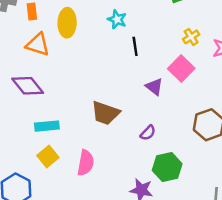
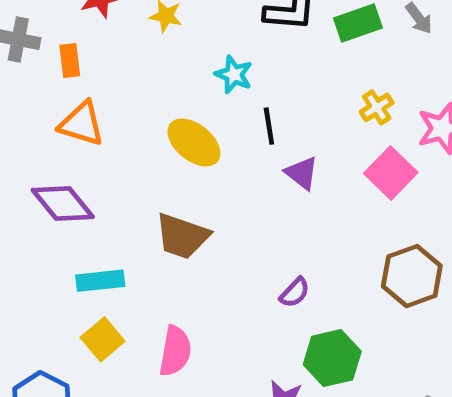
yellow ellipse: (67, 23) -> (194, 143), moved, turned -52
pink square: (181, 69) -> (391, 173), moved
purple triangle: (154, 87) -> (302, 173), moved
brown trapezoid: (105, 113) -> (182, 236), moved

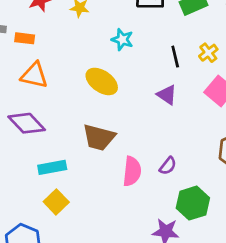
orange rectangle: (70, 61) -> (25, 38), turned -72
black line: (269, 126) -> (175, 57), moved
pink semicircle: (175, 351) -> (132, 171), moved

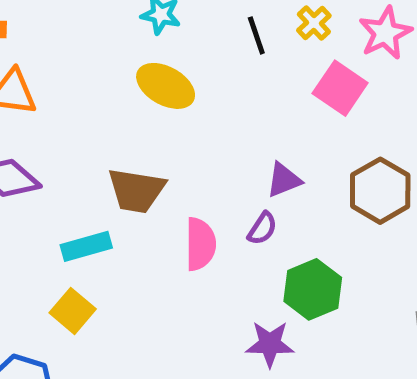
yellow ellipse: (102, 81) -> (166, 86), moved
purple triangle: (167, 95) -> (284, 180), moved, turned -50
cyan rectangle: (52, 167) -> (86, 246), moved

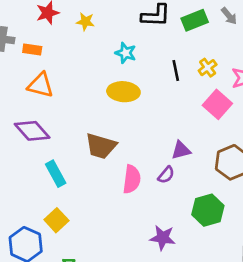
yellow ellipse: (166, 86) -> (123, 92), turned -32
cyan rectangle: (86, 246) -> (56, 174), moved, turned 70
green hexagon: (313, 289) -> (208, 210), moved
yellow square: (73, 311) -> (56, 220), moved

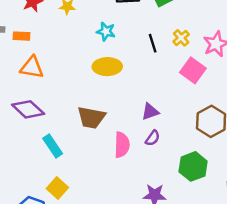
purple triangle: (181, 150) -> (150, 112), moved

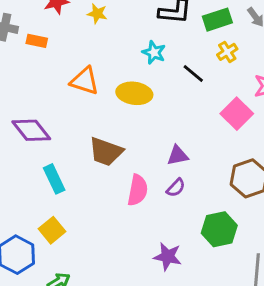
cyan star: (106, 31) -> (154, 52), moved
yellow cross: (181, 38) -> (227, 52), moved
black line: (153, 43) -> (193, 74), turned -42
orange triangle: (32, 67) -> (85, 81), moved

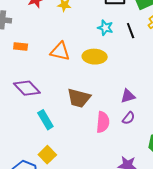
orange rectangle: (37, 41) -> (21, 47), moved
black line: (193, 74) -> (131, 31), moved, turned 35

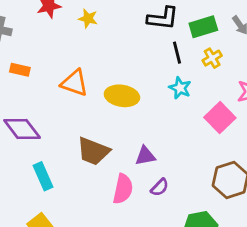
cyan star: (105, 28) -> (180, 88), moved
black line: (131, 31) -> (177, 53), moved
purple triangle: (128, 96) -> (145, 156), moved

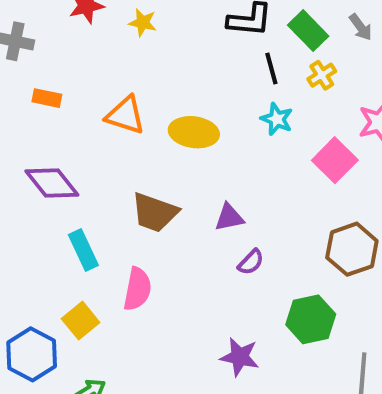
green rectangle: (203, 27) -> (308, 31), turned 64
pink semicircle: (123, 189) -> (137, 289), moved

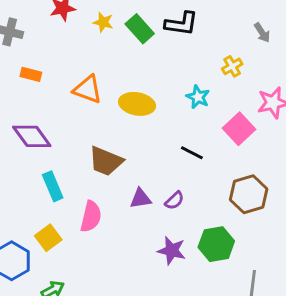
green rectangle: (308, 31) -> (140, 29), moved
black line: (271, 69) -> (192, 153), moved, turned -50
purple triangle: (229, 217) -> (141, 199), moved
purple star: (240, 357) -> (172, 251), moved

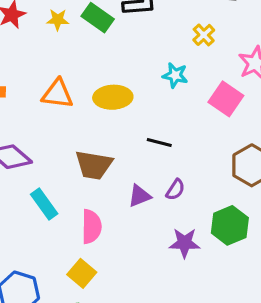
black line: (192, 153) -> (159, 142), moved
yellow square: (48, 238) -> (82, 273), moved

